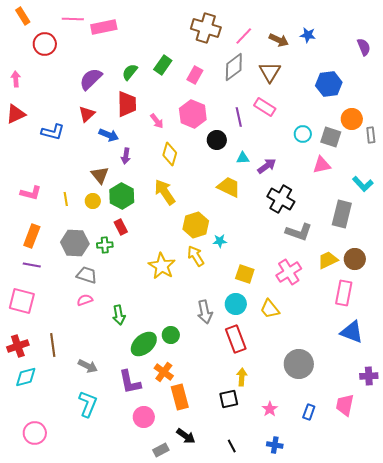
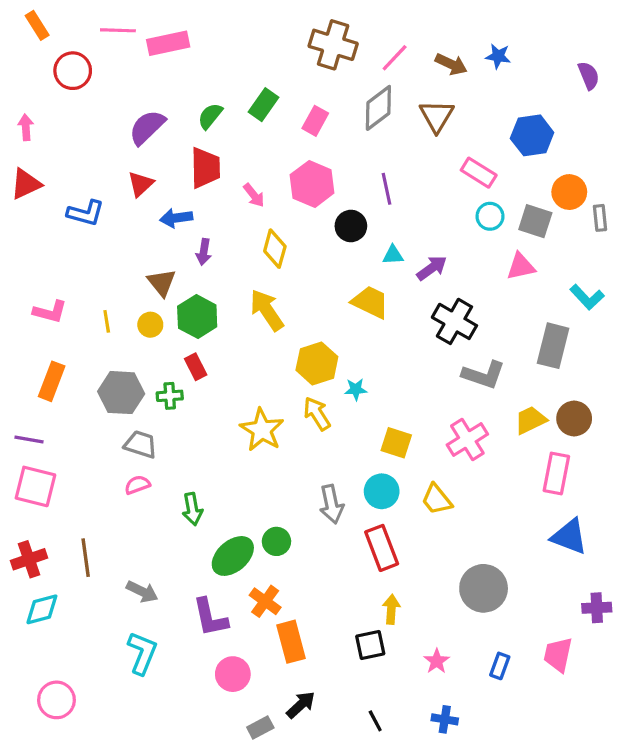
pink rectangle: (265, 107) -> (479, 173), moved
blue arrow: (109, 135) -> (176, 218), turned 150
purple line: (32, 265) -> (29, 440), moved
black arrow: (186, 436) -> (301, 705), turned -78

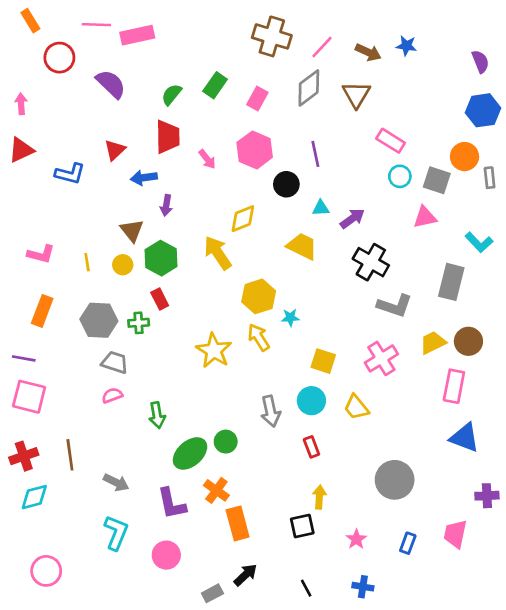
purple semicircle: (147, 127) -> (111, 84), moved, turned 88
blue hexagon: (532, 135) -> (483, 110), moved
yellow diamond: (275, 249) -> (243, 219), moved, turned 52
red rectangle: (382, 548) -> (311, 447), size x0.6
pink circle: (233, 674) -> (166, 555), moved

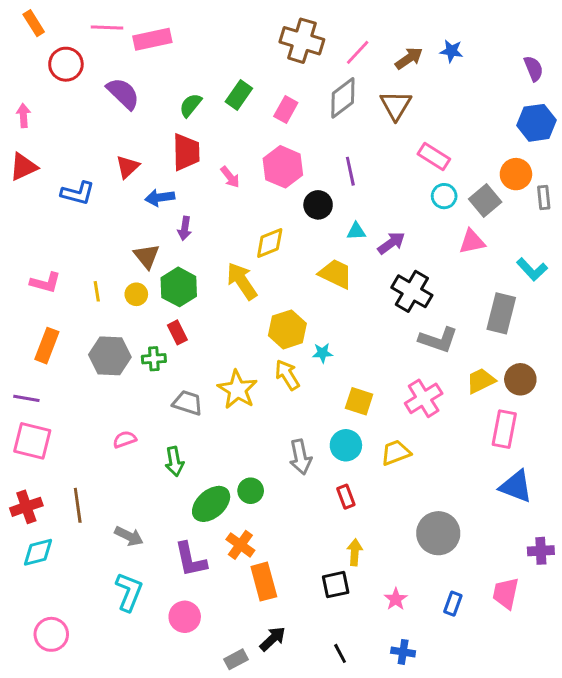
brown arrow: (368, 52) -> (409, 58), turned -60
gray square: (437, 180) -> (485, 200), turned 32
gray trapezoid: (115, 362) -> (188, 403), moved
yellow trapezoid: (356, 407) -> (396, 453), turned 108

